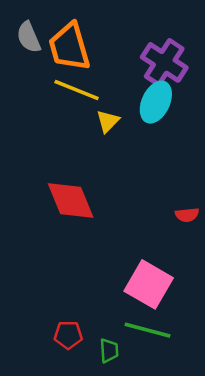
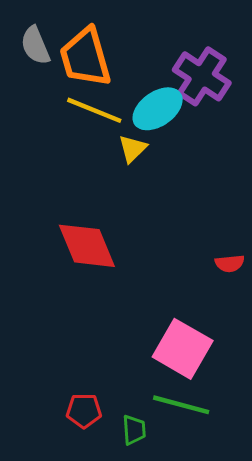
cyan ellipse: (156, 102) -> (158, 109), moved, turned 30

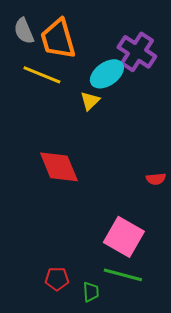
yellow line: (94, 110) -> (42, 75), moved

